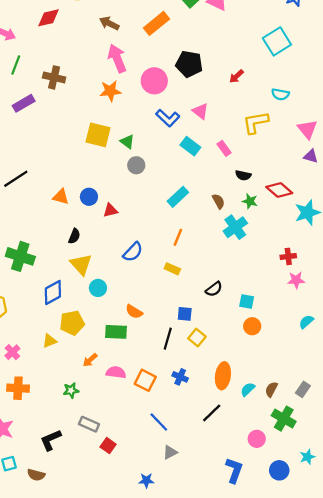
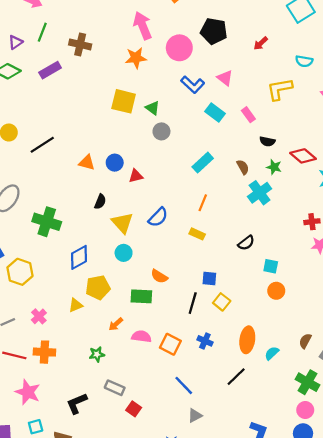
yellow triangle: (81, 264) -> (122, 223), moved
black semicircle: (214, 289) -> (246, 243), moved
brown semicircle: (271, 389) -> (305, 341), moved
pink circle: (257, 439) -> (305, 410), moved

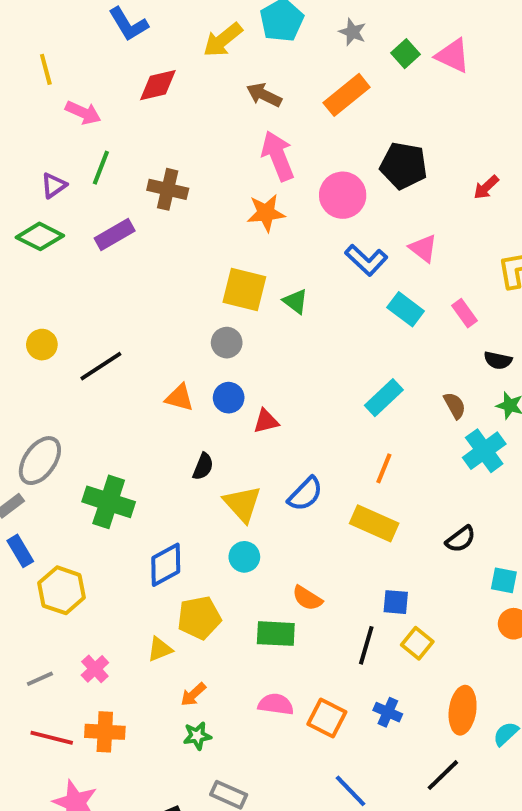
gray circle: (161, 131) -> (227, 343), moved
yellow rectangle: (197, 234) -> (374, 523), size x1.6
orange arrow: (116, 324) -> (193, 694), moved

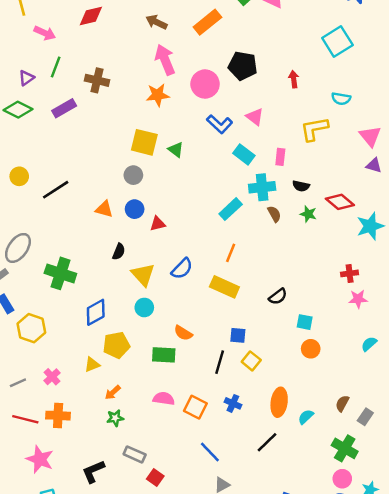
red arrow: (486, 187) -> (294, 79), turned 126
pink rectangle: (465, 313) -> (280, 157), turned 42
cyan cross: (484, 451) -> (262, 187), moved, turned 30

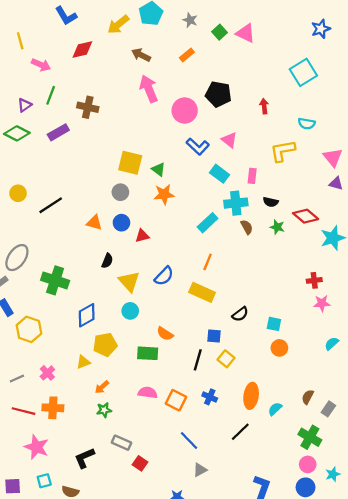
orange rectangle: (207, 22) -> (187, 55), size x0.6
orange star: (158, 95) -> (164, 194), moved
black semicircle: (278, 297) -> (240, 314), moved

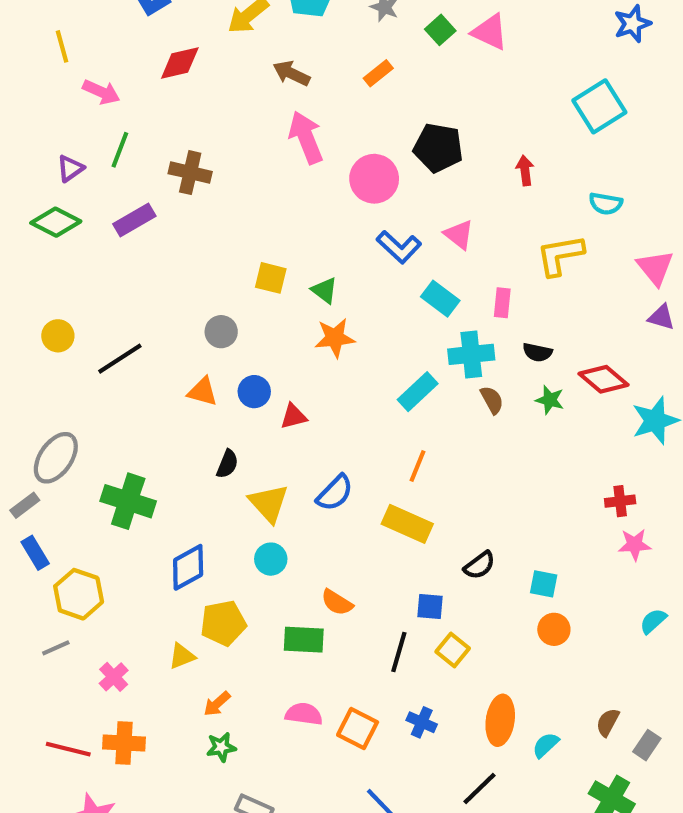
yellow square: (130, 163) -> (271, 278), size x0.7
gray circle: (120, 192) -> (221, 332), moved
gray line: (17, 378) -> (56, 648), moved

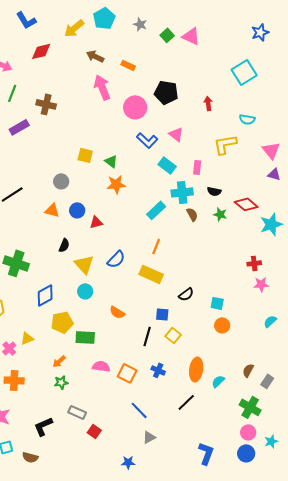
orange rectangle: (378, 73) -> (128, 65), moved, turned 64
green rectangle: (304, 640) -> (85, 337), moved
yellow triangle: (182, 656) -> (27, 338), moved

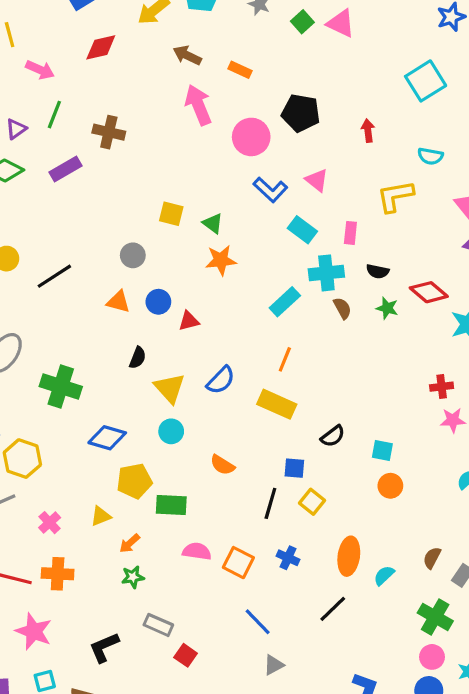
blue diamond: (45, 295) -> (107, 438), turned 45
yellow triangle: (27, 338) -> (101, 516), moved

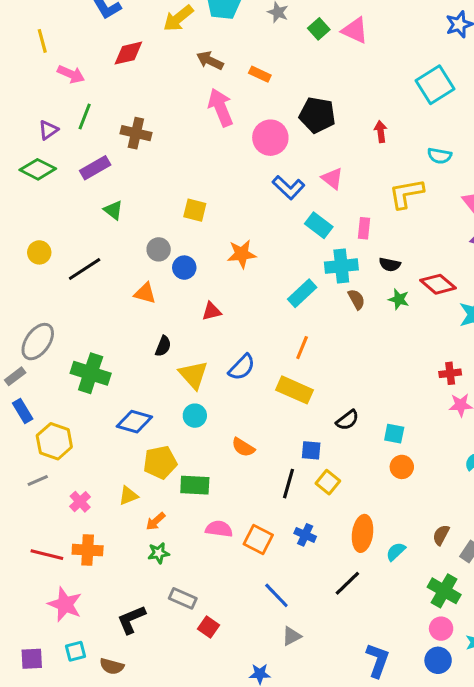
green triangle: (213, 223) -> (113, 210), moved
blue circle: (158, 302) -> (184, 268), moved

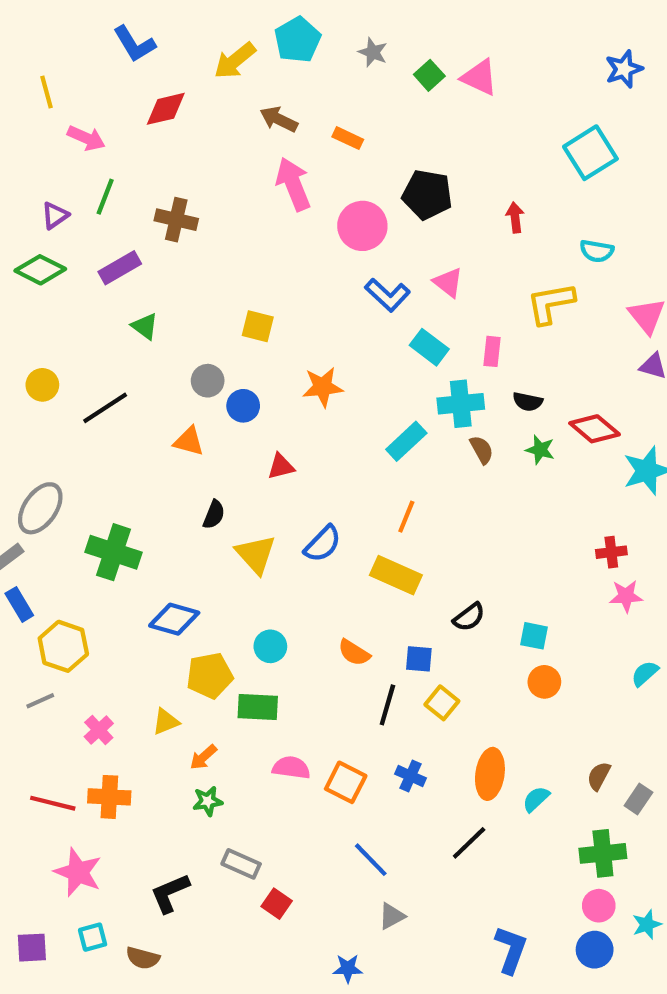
cyan circle: (195, 416) -> (270, 646), moved
orange semicircle: (243, 447) -> (354, 653), moved
green cross: (444, 591) -> (603, 853), turned -36

